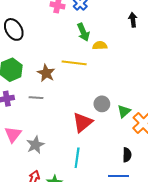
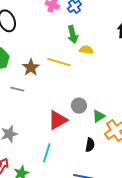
black semicircle: (127, 155) -> (90, 145), moved

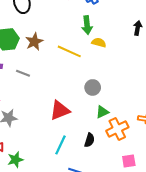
brown star: (31, 67) -> (34, 42), moved
gray circle: (79, 106) -> (93, 87), moved
cyan line: (47, 153) -> (61, 145), moved

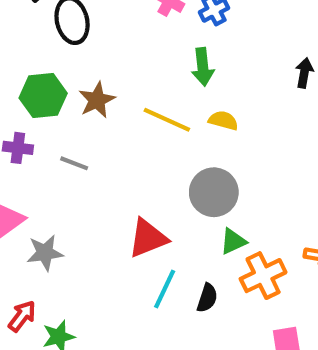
yellow semicircle: (99, 43) -> (223, 121), moved
gray circle: (93, 87) -> (214, 192), size x1.5
cyan line: (61, 145) -> (165, 289), moved

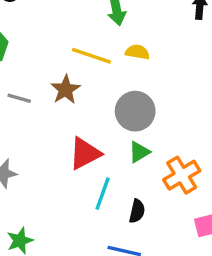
brown star: (97, 100) -> (65, 90), moved
green triangle: (233, 241) -> (139, 152), moved
black semicircle: (207, 298) -> (137, 211), moved

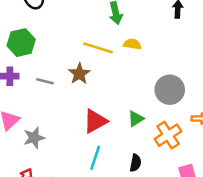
gray circle: (135, 111) -> (170, 90), moved
cyan line: (103, 194) -> (95, 158), moved

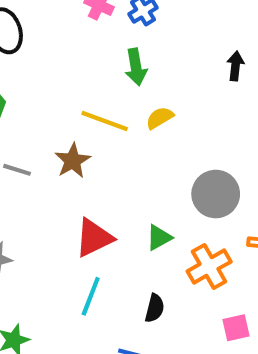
yellow semicircle: (132, 44) -> (160, 118), turned -42

